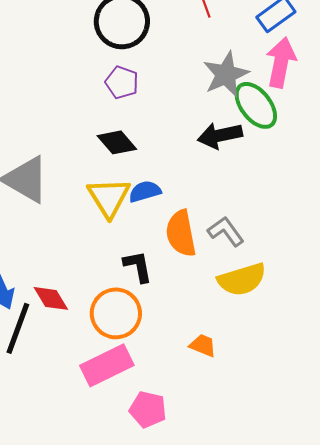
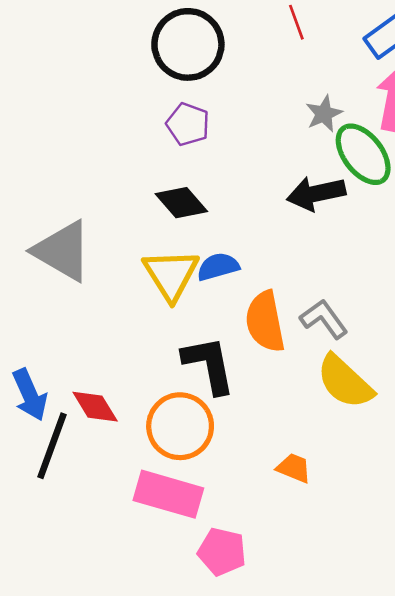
gray star: (226, 74) -> (324, 114), size x0.6
black L-shape: (138, 266) -> (209, 365), size x1.4
yellow semicircle: (242, 279) -> (345, 382), turned 60
pink rectangle: (107, 365) -> (168, 494), turned 42

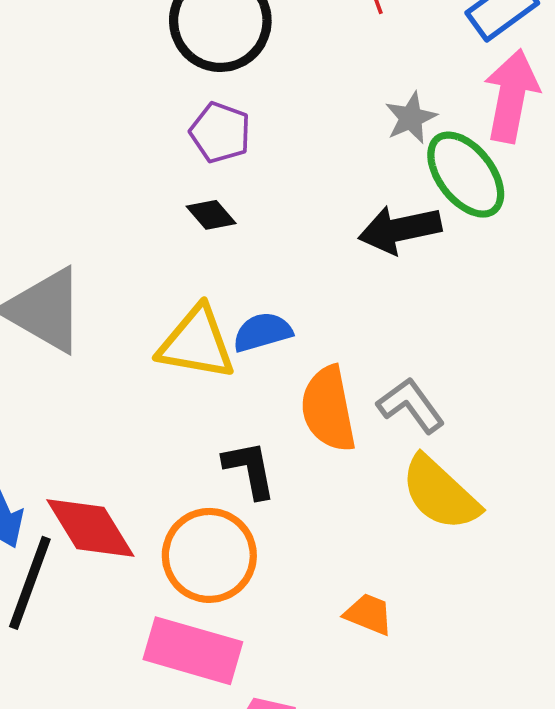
black diamond: (181, 203) -> (211, 215), moved, size x0.7
yellow triangle: (171, 275) -> (197, 343), turned -48
black L-shape: (209, 365) -> (250, 469), size x0.7
red diamond: (95, 407) -> (90, 528), size x1.4

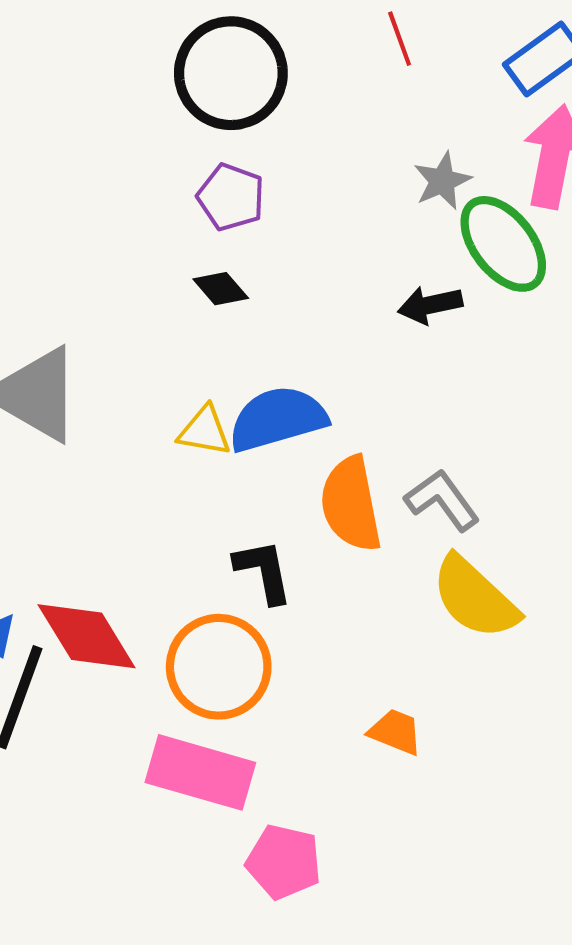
black arrow: (400, 229) -> (430, 305), size x0.7
blue semicircle: (262, 332) -> (278, 419), size x1.5
yellow triangle: (197, 343) -> (204, 431), size x0.6

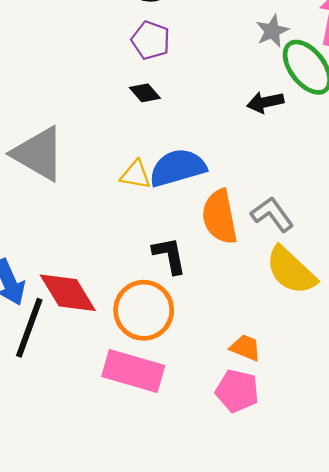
pink pentagon: (284, 862) -> (237, 391), moved

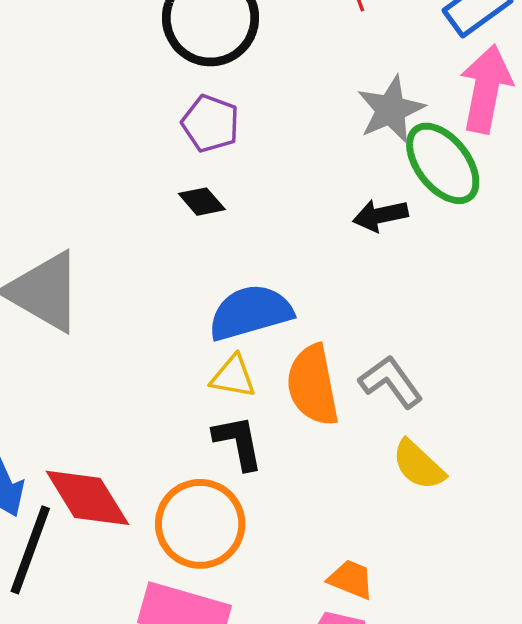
gray star: (272, 31) -> (391, 110), size x1.4
yellow triangle: (136, 175) -> (233, 377), moved
yellow semicircle: (291, 271) -> (418, 465), size x0.7

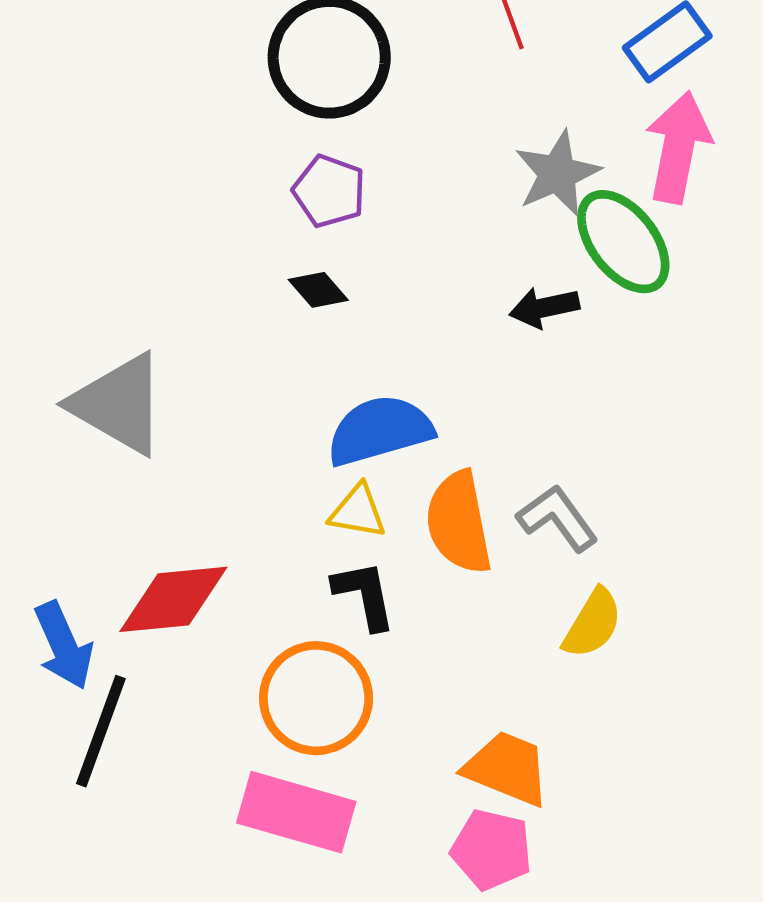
yellow semicircle: (418, 465) -> (593, 624), turned -102
red diamond: (87, 498) -> (173, 599), moved, turned -64
orange trapezoid: (351, 579) -> (507, 768), size x1.5

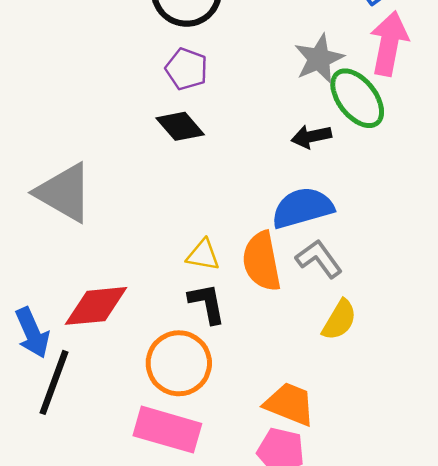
black diamond: (318, 290) -> (180, 126), size x1.4
blue semicircle: (380, 430) -> (302, 208), moved

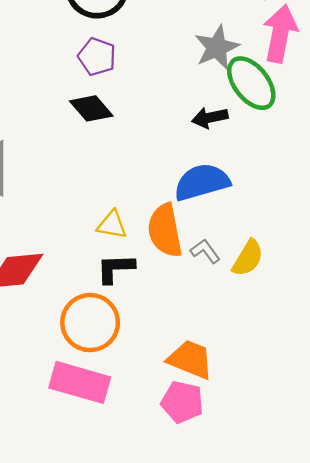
gray L-shape: (319, 259) -> (205, 251), moved, size x0.7
black L-shape: (207, 303) -> (115, 268), turned -81
yellow semicircle: (339, 320) -> (248, 258), moved

